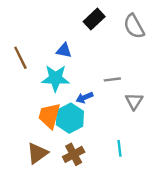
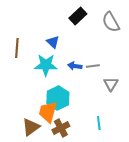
blue triangle: (64, 50) -> (53, 42), turned 32
brown line: (20, 58) -> (17, 48), turned 30
blue arrow: (84, 98) -> (75, 66), moved, turned 32
orange trapezoid: (49, 116) -> (48, 112), moved

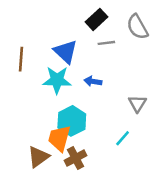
blue triangle: (53, 42) -> (66, 52), size x1.5
gray line: (93, 66) -> (106, 43), moved
cyan line: (99, 123) -> (123, 138), moved, turned 48

